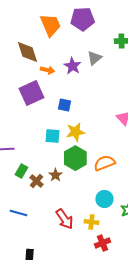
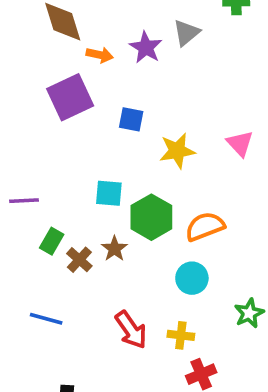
yellow star: (75, 132) -> (177, 151), moved
cyan square: (52, 136) -> (109, 193), moved
cyan circle: (104, 199) -> (192, 278), moved

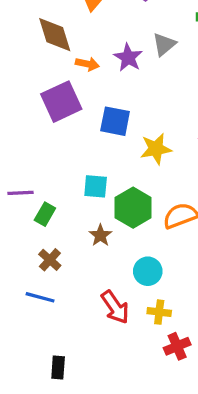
blue square: (131, 119) -> (115, 121), size x1.4
green rectangle: (52, 241) -> (45, 214), moved
brown cross: (79, 260) -> (50, 260), moved
cyan circle: (192, 278) -> (148, 271), moved

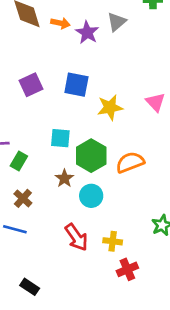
orange arrow: (87, 64) -> (60, 23), moved
purple square: (61, 102) -> (31, 85), moved, size x0.7
cyan circle: (148, 271) -> (91, 196), moved
black rectangle: (58, 368) -> (30, 287), turned -60

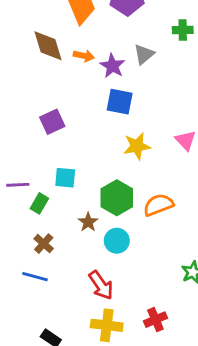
blue square: (76, 85) -> (120, 102), moved
cyan square: (60, 138) -> (65, 178), moved
yellow cross: (113, 241) -> (107, 325), moved, size x1.5

